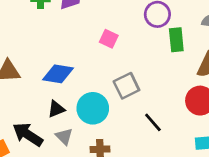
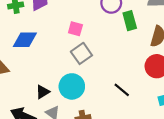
blue diamond: (58, 74) -> (25, 40), moved
gray square: (126, 86) -> (81, 53), moved

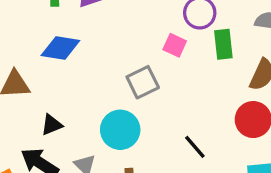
pink square: (75, 29) -> (175, 45), moved
black triangle: (43, 92) -> (52, 125), moved

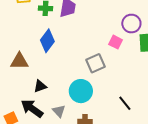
blue diamond: (60, 48) -> (47, 41), turned -65

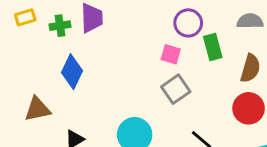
gray square: (96, 63) -> (176, 89), moved

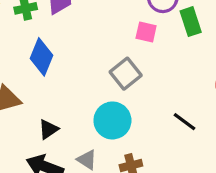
gray square: (176, 89) -> (126, 74), moved

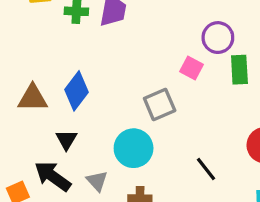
blue diamond: (41, 57) -> (76, 91), moved
black triangle: (48, 129) -> (66, 140), turned -40

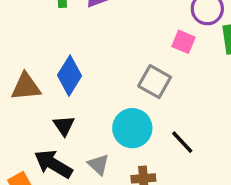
gray square: (160, 104) -> (155, 82), turned -32
black line: (206, 169) -> (182, 142), moved

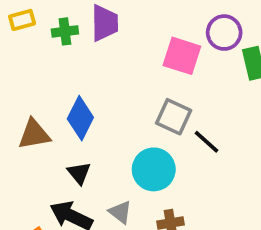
pink square: (184, 42) -> (182, 56), moved, size x1.5
black line: (182, 142) -> (207, 142), moved

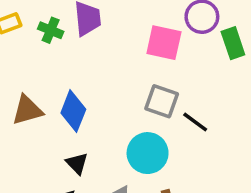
green cross: (65, 31) -> (51, 30), turned 35
brown triangle: (34, 134) -> (27, 110), moved

